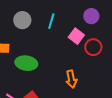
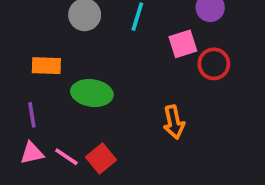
pink square: (76, 36) -> (183, 44), turned 35

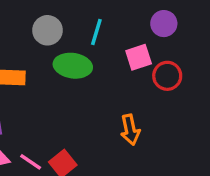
green ellipse: (92, 93) -> (73, 66), moved

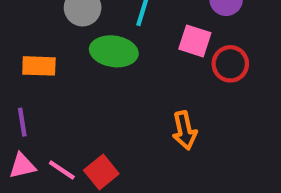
pink square: (139, 57) -> (195, 41), turned 36

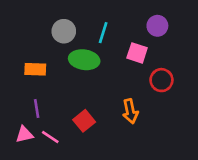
red circle: (230, 64) -> (161, 80), moved
purple line: (22, 122) -> (37, 109), moved
red square: (101, 172) -> (84, 121), moved

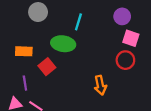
gray circle: (64, 31) -> (38, 12), moved
pink square: (137, 53) -> (131, 38), moved
red square: (84, 121) -> (47, 67), moved

